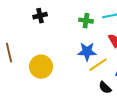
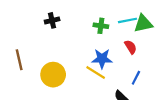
yellow line: (98, 65) -> (96, 72), moved, turned 66

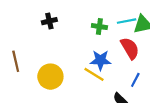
red semicircle: (131, 47) -> (130, 48), size x1.5

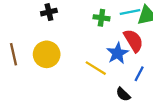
blue star: (100, 60) -> (117, 53), moved, turned -30
yellow circle: (50, 77) -> (47, 54), moved

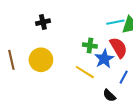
green cross: (101, 18) -> (90, 46), moved

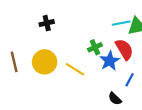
green cross: (90, 46) -> (95, 47), turned -32
yellow line: (85, 72) -> (75, 69), moved

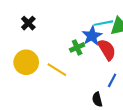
black cross: (47, 23) -> (28, 23), turned -32
blue star: (110, 61) -> (92, 36), moved
black semicircle: (115, 99) -> (97, 99), turned 32

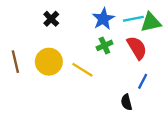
blue star: (92, 36) -> (103, 19), moved

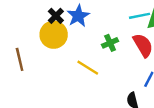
blue star: (103, 19) -> (78, 16), moved
yellow circle: (49, 62) -> (54, 35), moved

